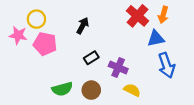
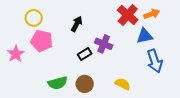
orange arrow: (163, 15) -> (152, 14), turned -126
pink star: (18, 35) -> (16, 54), moved, turned 30
purple cross: (118, 67) -> (104, 44), moved

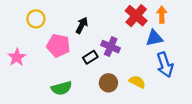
orange arrow: (152, 14) -> (162, 15), turned -70
pink pentagon: (42, 41) -> (58, 46), moved
brown circle: (85, 84) -> (108, 83), moved
yellow semicircle: (123, 84) -> (137, 82), moved

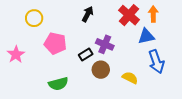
black arrow: (82, 25) -> (88, 14), moved
brown circle: (108, 83) -> (101, 70), moved

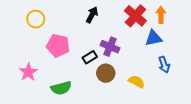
pink star: (16, 54) -> (28, 72), moved
blue arrow: (156, 62) -> (164, 65), size x0.7

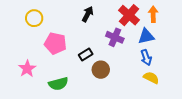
purple cross: (110, 47) -> (115, 37), moved
blue arrow: (164, 65) -> (146, 57), moved
yellow semicircle: (137, 82) -> (151, 78), moved

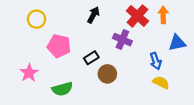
blue triangle: (146, 36) -> (177, 43), moved

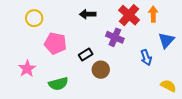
black arrow: (93, 15) -> (88, 14), turned -119
blue triangle: (177, 43) -> (166, 40), turned -36
yellow semicircle: (161, 82) -> (168, 86), moved

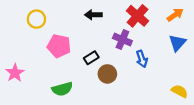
orange arrow: (153, 14) -> (175, 15), moved, turned 56
blue arrow: (146, 58) -> (142, 59), moved
pink star: (27, 69) -> (15, 73), moved

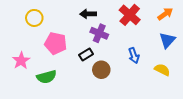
purple cross: (122, 40) -> (99, 33), moved
pink star: (15, 73) -> (21, 61), moved
green semicircle: (62, 89) -> (46, 77), moved
yellow semicircle: (179, 91) -> (162, 70), moved

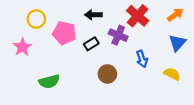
purple cross: (99, 33) -> (118, 35), moved
pink pentagon: (56, 43) -> (64, 33), moved
black rectangle: (86, 55) -> (91, 44), moved
pink star: (21, 61) -> (22, 47), moved

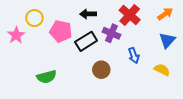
black rectangle: (91, 44) -> (86, 41), size x1.5
pink star: (22, 47) -> (16, 35), moved

